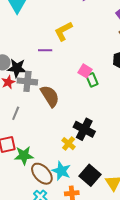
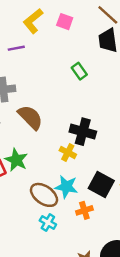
pink square: (85, 71) -> (65, 22), moved
brown semicircle: (50, 96) -> (30, 117), moved
green star: (24, 155) -> (16, 160), moved, turned -30

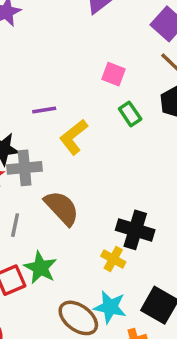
yellow L-shape: (33, 21) -> (74, 137), moved
green rectangle: (79, 71) -> (130, 114), moved

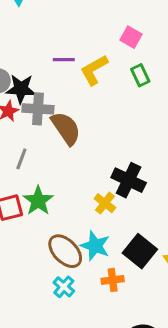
yellow L-shape: (74, 137) -> (94, 70), moved
brown semicircle: (62, 208) -> (66, 128), moved

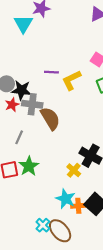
brown ellipse: (65, 251) -> (60, 231), moved
orange cross: (113, 280) -> (78, 206), moved

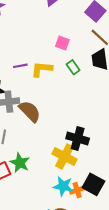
yellow L-shape: (71, 80) -> (42, 69), turned 45
yellow cross: (74, 170) -> (65, 157), size x1.6

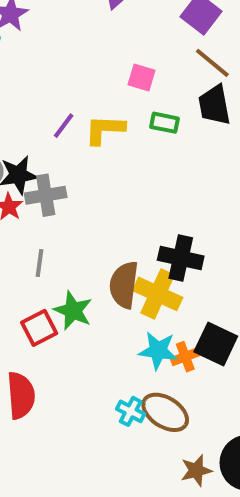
purple line: (20, 66) -> (64, 126), turned -40
green rectangle: (73, 67) -> (164, 123), turned -40
brown semicircle: (30, 111) -> (124, 285), moved, turned -125

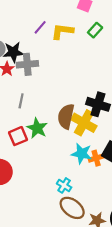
green rectangle: (164, 123) -> (95, 30), turned -64
brown ellipse: (165, 412) -> (72, 208), moved

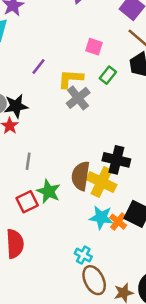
purple line: (40, 27) -> (39, 66), moved
gray cross: (27, 64) -> (78, 98), moved, turned -30
orange cross: (96, 158) -> (118, 222), turned -32
brown ellipse: (72, 208) -> (94, 280), turned 30

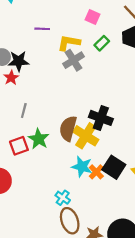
purple line: (39, 66) -> (42, 29), turned 48

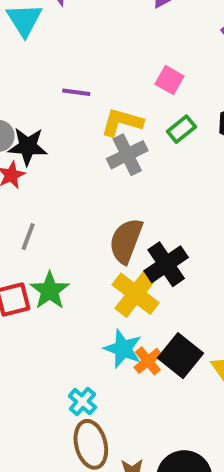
black cross: (101, 118) -> (166, 264), turned 30
brown semicircle: (68, 128) -> (126, 241), moved

